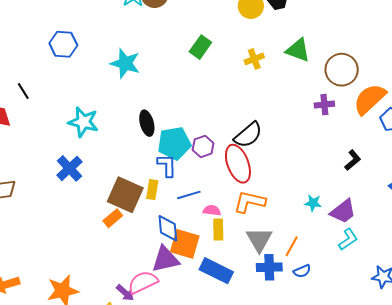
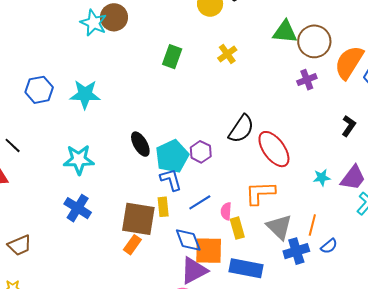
green triangle: (298, 50) -> (285, 32), moved
cyan star: (125, 63) -> (85, 94), moved
red ellipse: (238, 164) -> (274, 149), moved
pink semicircle: (212, 210) -> (226, 211), turned -78

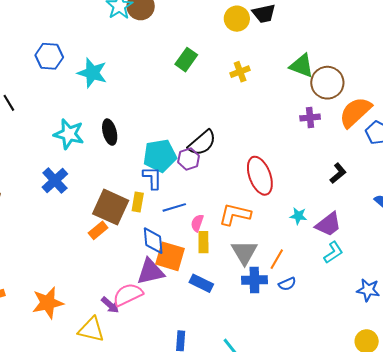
black semicircle: (241, 129) -> (202, 143), moved
black ellipse: (140, 144) -> (110, 132), moved
blue rectangle: (246, 268) -> (201, 283), size x0.7

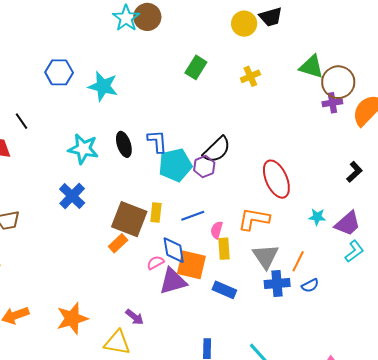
purple cross: (310, 118) -> (332, 103), moved
blue L-shape: (152, 178) -> (157, 141), moved
pink semicircle: (128, 295) -> (155, 263), moved, size x0.6

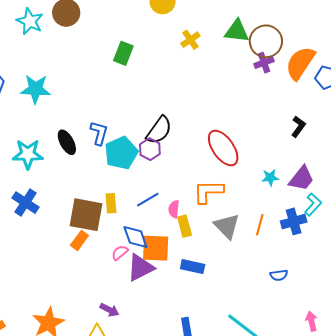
cyan star: (126, 18) -> (30, 21), moved
yellow cross: (250, 76) -> (190, 40), moved
blue L-shape: (157, 141) -> (99, 133), turned 30
blue cross: (277, 284) -> (294, 221), moved
blue semicircle: (310, 285) -> (279, 275), moved, turned 30

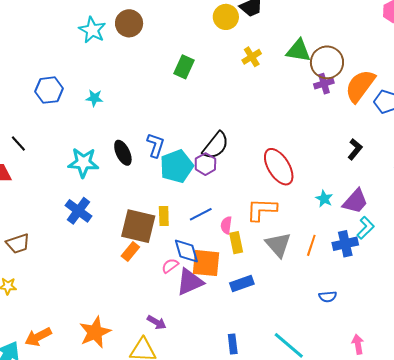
cyan star: (35, 89) -> (94, 98), size x0.6
cyan star: (270, 178) -> (324, 199), turned 30
blue rectangle: (193, 267) -> (242, 283), turned -35

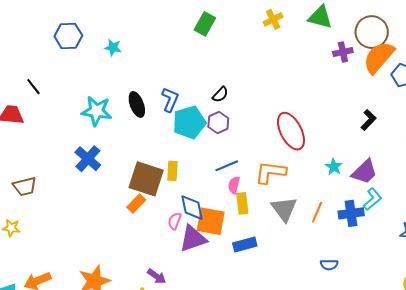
brown circle: (327, 62) -> (372, 32), moved
black semicircle: (216, 146) -> (220, 95), moved, size x0.6
blue line: (201, 214) -> (227, 166), moved
pink semicircle: (170, 266) -> (175, 221), turned -36

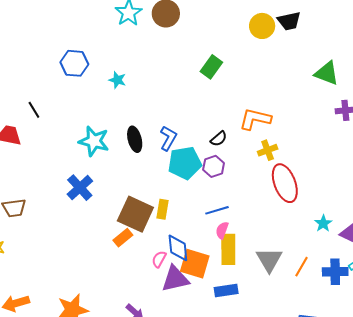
yellow cross: (273, 19) -> (268, 150), moved
orange L-shape: (270, 172) -> (255, 119), moved
yellow rectangle: (242, 203) -> (228, 249), size x1.4

